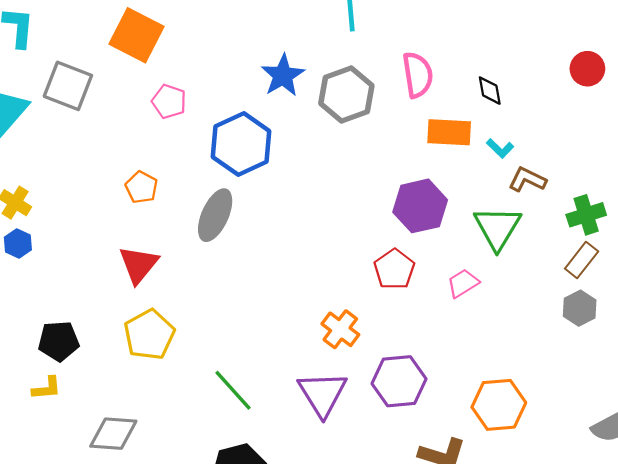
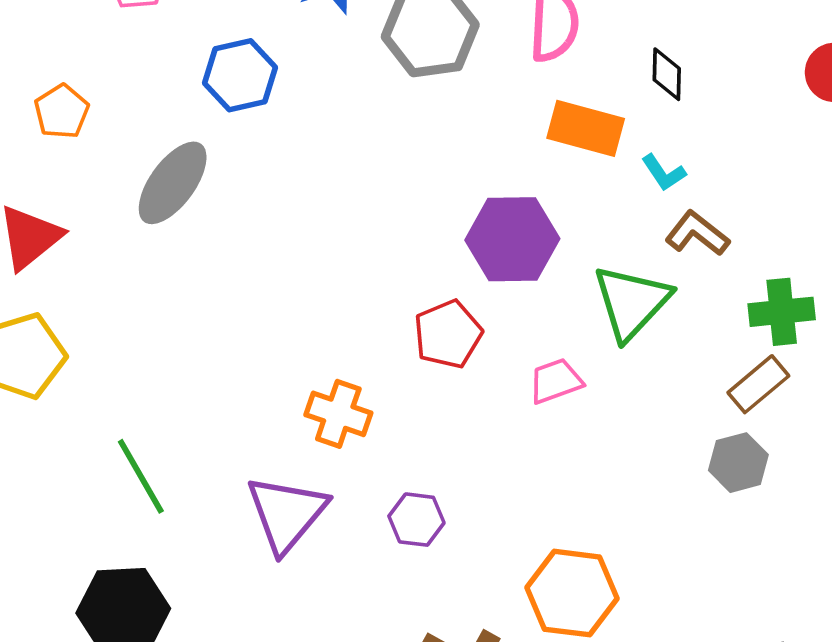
blue hexagon: (241, 144) -> (240, 75), size x0.7
orange cross: (340, 329) -> (338, 414), turned -30
purple hexagon: (399, 381) -> (416, 520), size x0.6

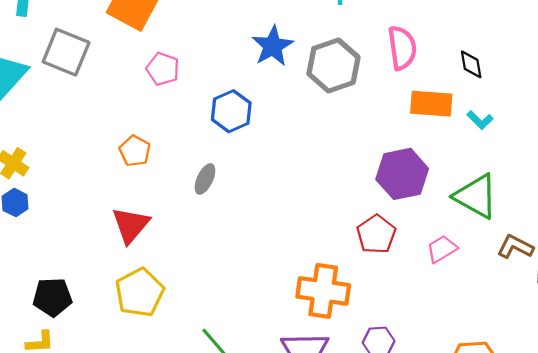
gray ellipse: (173, 183) -> (205, 179), size x0.6
brown L-shape: (697, 233) -> (515, 247), moved
green triangle: (632, 302) -> (476, 196), turned -33
orange cross: (338, 414) -> (323, 291), size x1.4

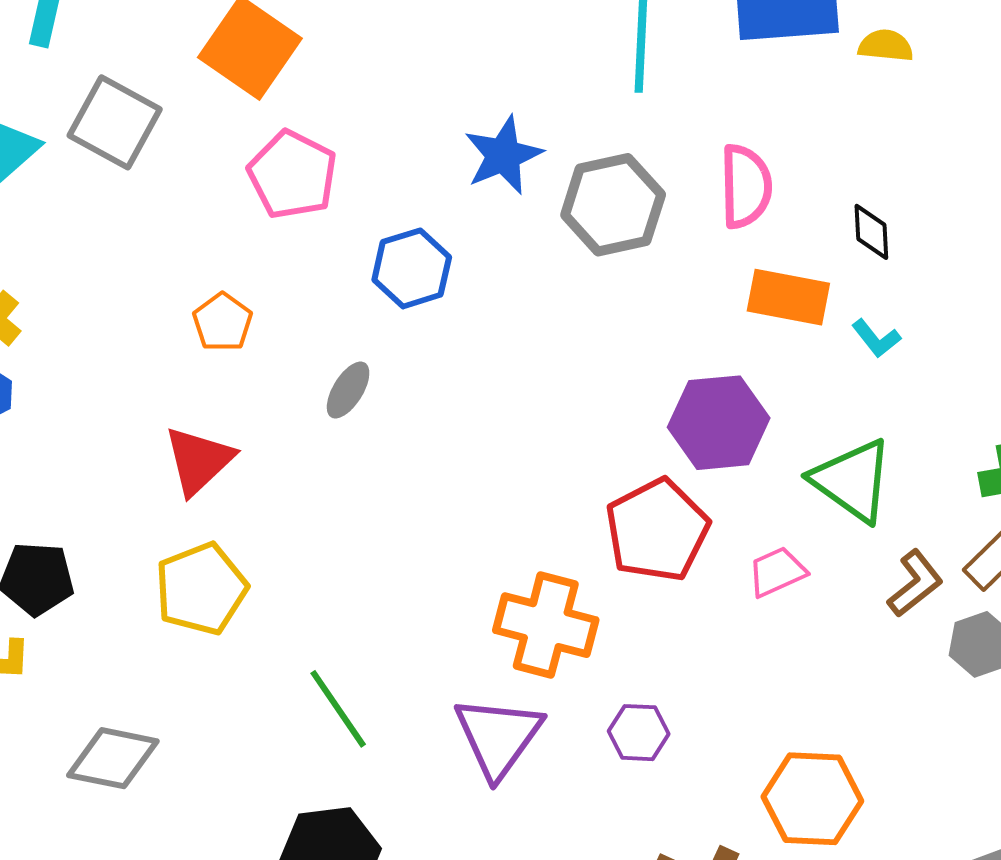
pink pentagon: (163, 69) -> (292, 175), size x1.4
red pentagon: (376, 234) -> (657, 530), size x1.4
brown L-shape: (515, 247) -> (915, 583), turned 108

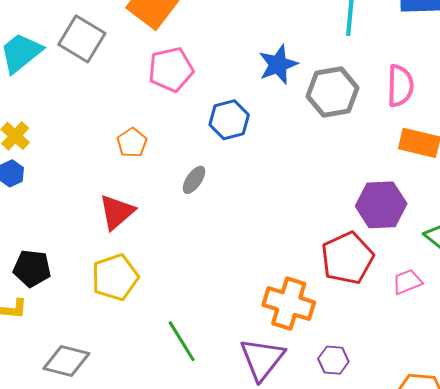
pink pentagon: (292, 175) -> (171, 69), turned 30

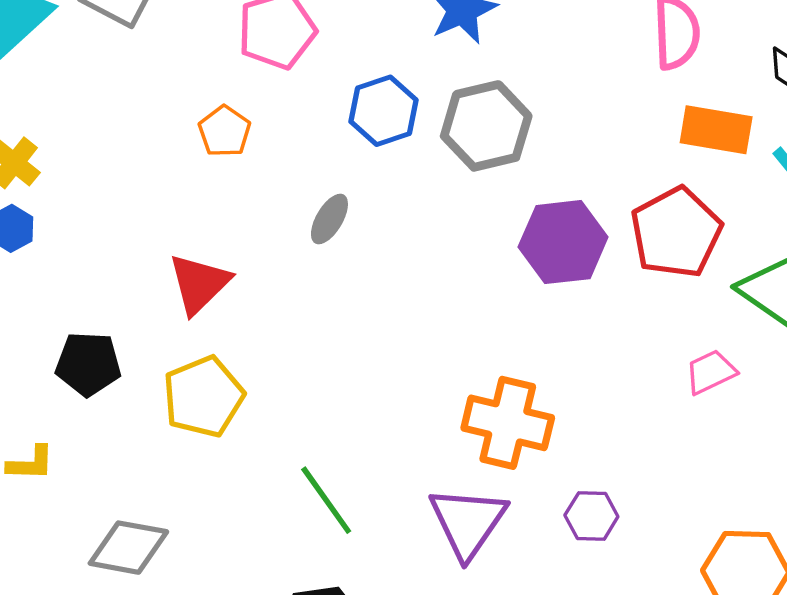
gray hexagon: (333, 92) -> (486, 126), moved
orange pentagon: (132, 143) -> (225, 131), moved
purple hexagon: (381, 205) -> (563, 242), moved
red pentagon: (347, 258) -> (676, 232), moved
black pentagon: (32, 268) -> (88, 364), moved

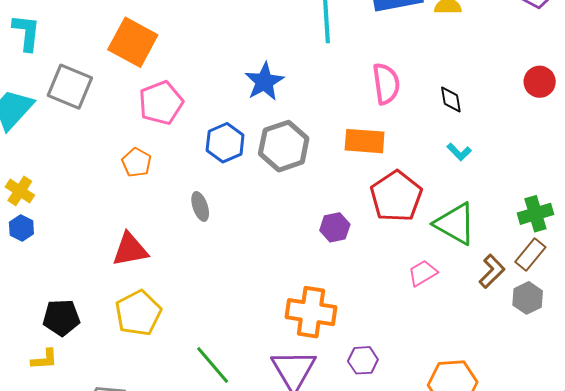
orange rectangle: (716, 130) -> (365, 141), moved
gray ellipse: (329, 219) -> (200, 206), turned -44
purple hexagon: (563, 242) -> (335, 227), moved, size x0.6
red triangle: (199, 284) -> (130, 250), turned 39
black pentagon: (88, 364) -> (61, 318), moved

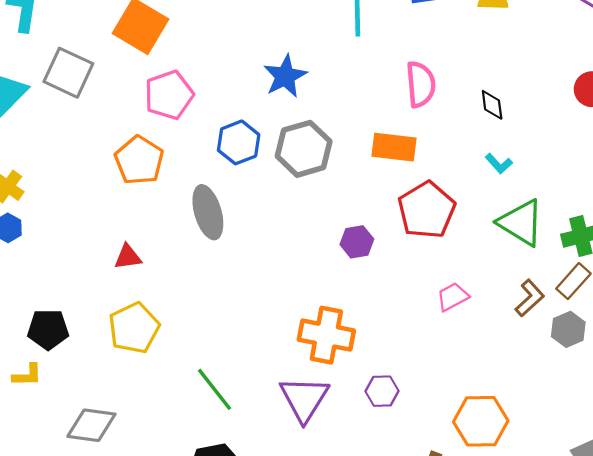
orange pentagon: (137, 162) -> (139, 160), size x1.5
gray ellipse: (200, 206) -> (208, 212), size x1.6
green triangle: (455, 224) -> (521, 223), moved
red triangle: (130, 250) -> (128, 257), size x0.7

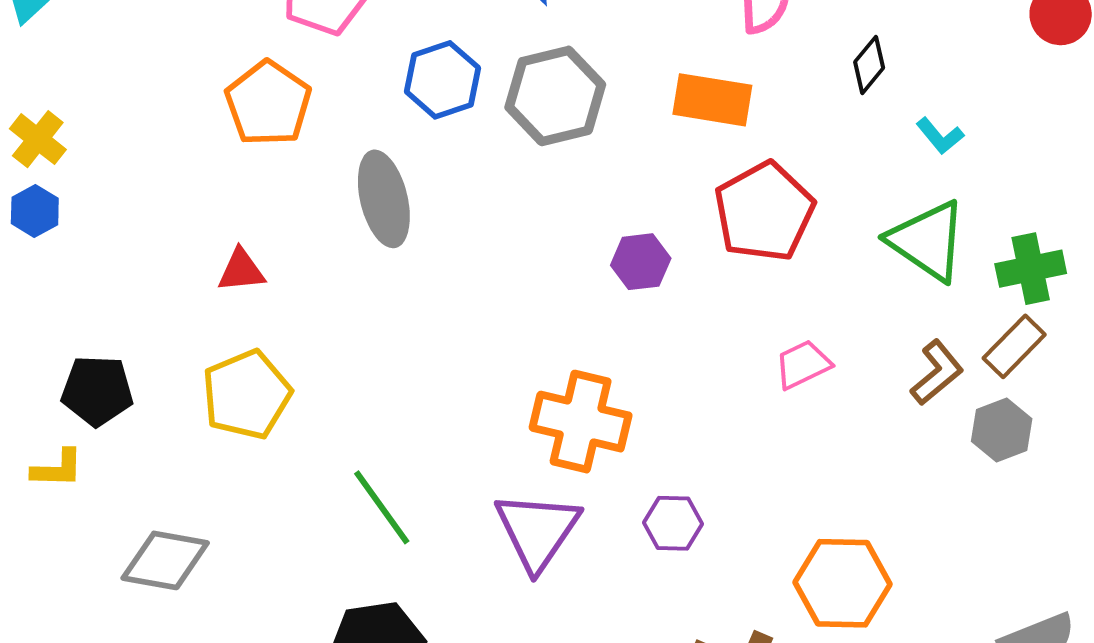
black diamond: (492, 105) -> (869, 65), moved, turned 44
cyan L-shape: (499, 164) -> (940, 136), moved

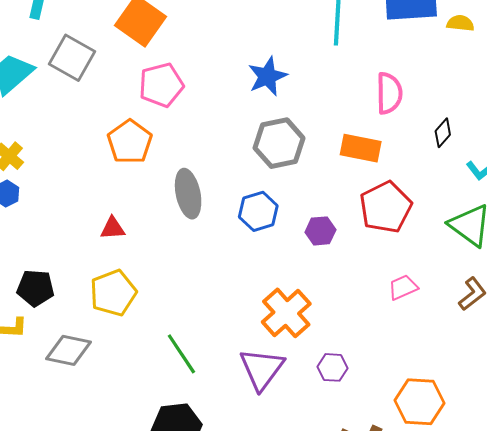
blue hexagon: (443, 80) -> (258, 211), moved
orange cross: (581, 422) -> (286, 313), turned 33
gray diamond: (165, 560) -> (68, 350), moved

